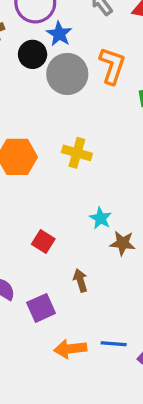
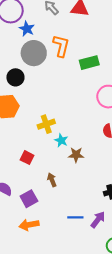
black circle: (33, 54) -> (15, 77), moved
yellow cross: (77, 153) -> (46, 124), moved, turned -30
orange arrow: (70, 349) -> (29, 225), moved

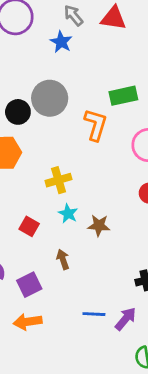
blue star: (27, 29) -> (61, 42), moved
orange L-shape: (61, 46) -> (96, 125), moved
gray circle: (34, 53) -> (50, 98), moved
cyan star: (61, 140) -> (68, 214), moved

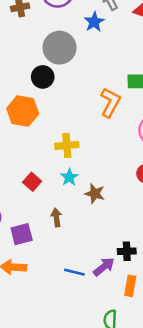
gray circle: (50, 98) -> (59, 48), moved
purple arrow: (126, 319) -> (104, 267), moved

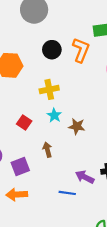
black circle: (43, 77) -> (52, 50), moved
purple arrow: (104, 267) -> (85, 177), moved, turned -108

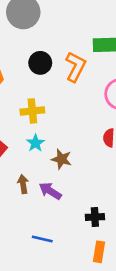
purple arrow: (85, 177) -> (50, 191), moved

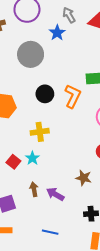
cyan star: (35, 143) -> (32, 158), moved
brown star: (62, 159) -> (84, 178), moved

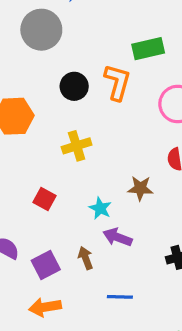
cyan star: (32, 158) -> (100, 208), moved
brown star: (84, 178) -> (140, 188), moved
brown arrow: (34, 189) -> (86, 258), moved

